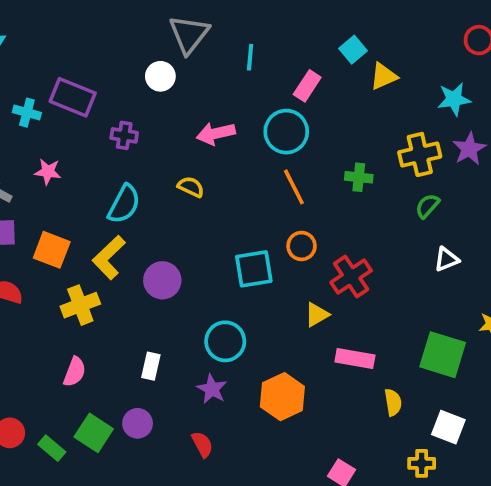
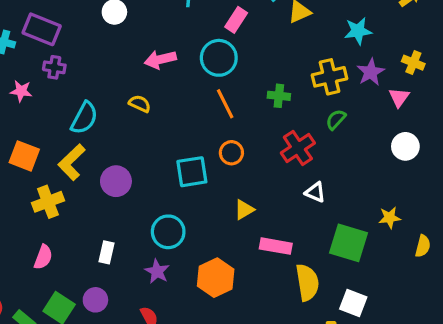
purple cross: (124, 135) -> (54, 67), moved
white triangle: (446, 259) -> (315, 192), moved, turned 45
red cross: (351, 277) -> (298, 148), moved
yellow semicircle: (393, 402) -> (307, 282), size x1.6

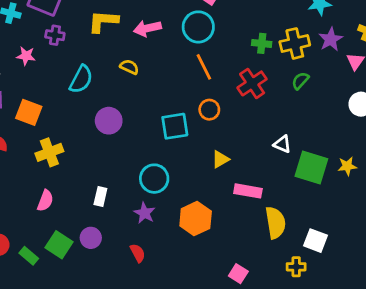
green cross: (279, 96) -> (262, 43), moved
red cross: (298, 148) -> (252, 83), moved
yellow L-shape: (72, 162) -> (103, 21), moved, turned 48
purple circle: (116, 181) -> (109, 121), moved
green square: (348, 243) -> (311, 168), moved

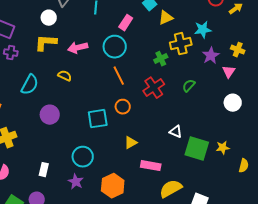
green cross: (262, 43) -> (161, 59), turned -32
yellow cross: (295, 43) -> (181, 44), moved
yellow semicircle: (275, 223) -> (171, 189), turned -110

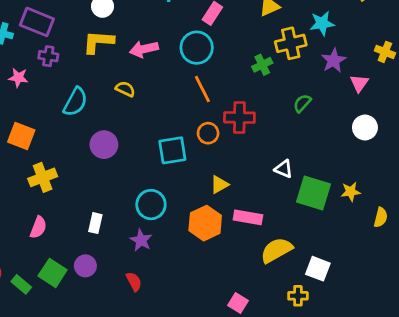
yellow cross: (238, 50) -> (385, 52), moved
red cross: (154, 88) -> (239, 118), moved, turned 35
orange hexagon: (113, 186) -> (205, 223), moved

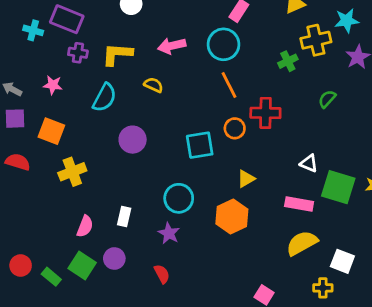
yellow L-shape: (98, 42) -> (117, 54), moved
pink star: (18, 78) -> (53, 85), moved
pink rectangle: (248, 217) -> (299, 204), moved
pink semicircle: (38, 227) -> (85, 226), moved

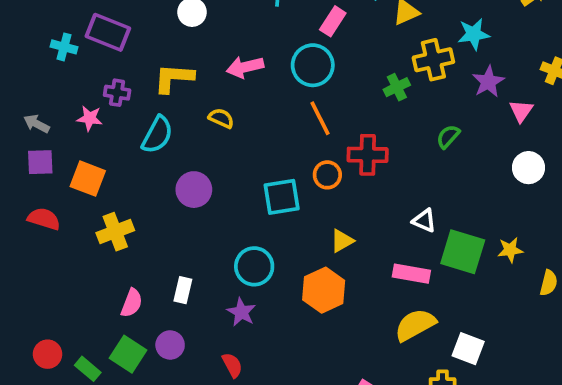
purple cross: (78, 53) -> (117, 93), moved

